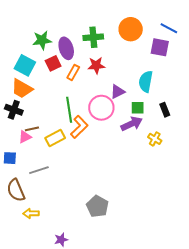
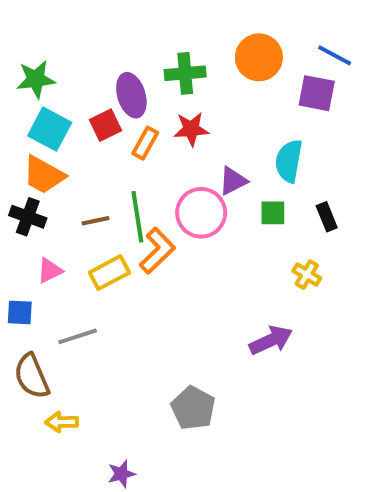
green star: (42, 40) -> (36, 79), moved
purple arrow: (132, 124) -> (271, 340), moved
brown line: (32, 129) -> (96, 221), moved

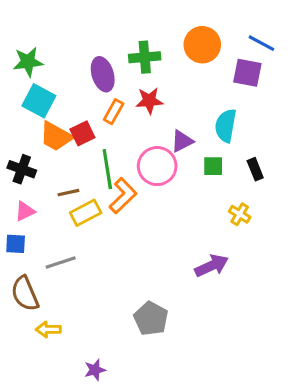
red square: (105, 125) -> (82, 133), moved
orange trapezoid: (44, 175) -> (56, 137), moved
brown line: (96, 221) -> (68, 193), moved
pink triangle: (50, 271) -> (25, 211), moved

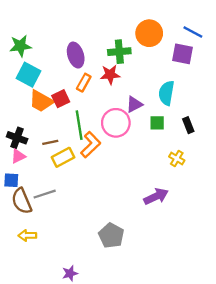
green cross: (145, 57) -> (119, 52), moved
black cross: (22, 169) -> (17, 138), moved
brown semicircle: (25, 294) -> (22, 201), moved
yellow arrow: (48, 329) -> (27, 235), moved

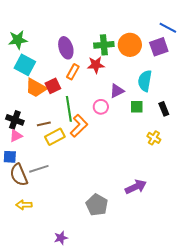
orange circle: (149, 33) -> (130, 45), moved
purple square: (183, 54) -> (159, 47), turned -30
pink circle: (116, 123) -> (101, 107), size x0.6
purple arrow: (156, 196) -> (136, 187), moved

